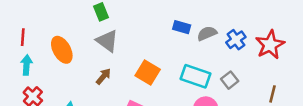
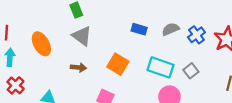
blue rectangle: (182, 27) -> (139, 29), moved
brown arrow: (103, 76) -> (78, 67), turned 56

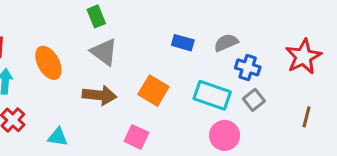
blue cross: (196, 35) -> (248, 67), moved, turned -36
brown arrow: (78, 67) -> (99, 95), size x1.5

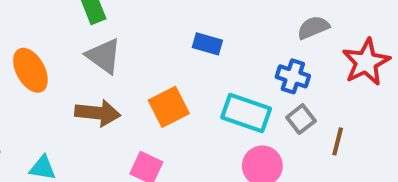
gray semicircle: (226, 43) -> (313, 28), moved
orange square: (153, 91) -> (169, 107), turned 32
brown line: (306, 117) -> (338, 141), moved

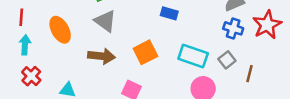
blue cross: (293, 76) -> (233, 28), moved

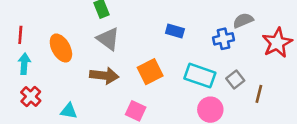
blue cross: (233, 28) -> (223, 39), moved, turned -30

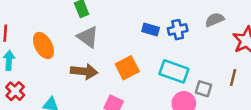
blue cross: (223, 39) -> (178, 30), moved
gray square: (235, 79) -> (204, 89), moved, turned -35
brown line: (259, 94) -> (233, 78), moved

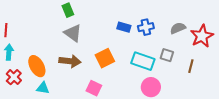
gray semicircle: (215, 20) -> (178, 28), moved
orange ellipse: (43, 46) -> (37, 66), moved
gray square: (204, 89) -> (167, 55), moved

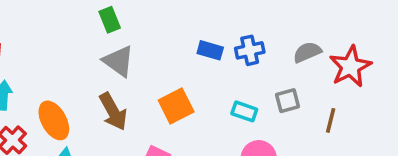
gray square: (167, 55) -> (287, 101), turned -32
brown arrow: (70, 61) -> (113, 111), turned 55
cyan rectangle: (143, 61) -> (244, 111), size x0.6

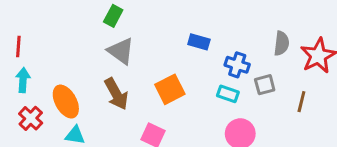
green rectangle: (110, 20) -> (113, 16), turned 50
blue cross: (250, 50) -> (237, 65), moved, turned 30
gray semicircle: (307, 52) -> (282, 43), turned 120

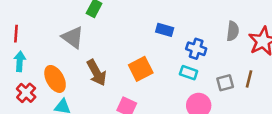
gray triangle: (121, 51) -> (73, 37), moved
gray square: (265, 85) -> (225, 83), moved

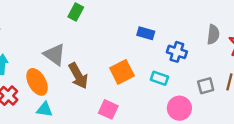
gray triangle: (73, 37) -> (55, 54), moved
cyan rectangle: (189, 73) -> (159, 78), moved

